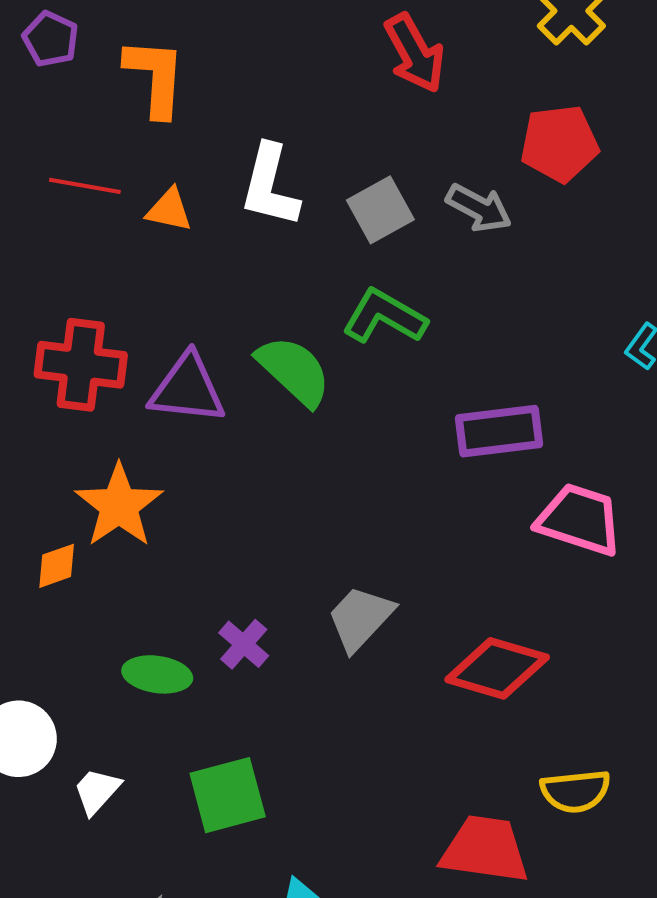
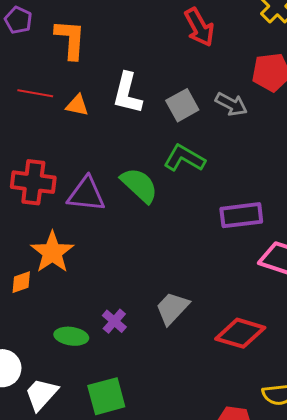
white trapezoid: (97, 791) -> (41, 394), size x1.4

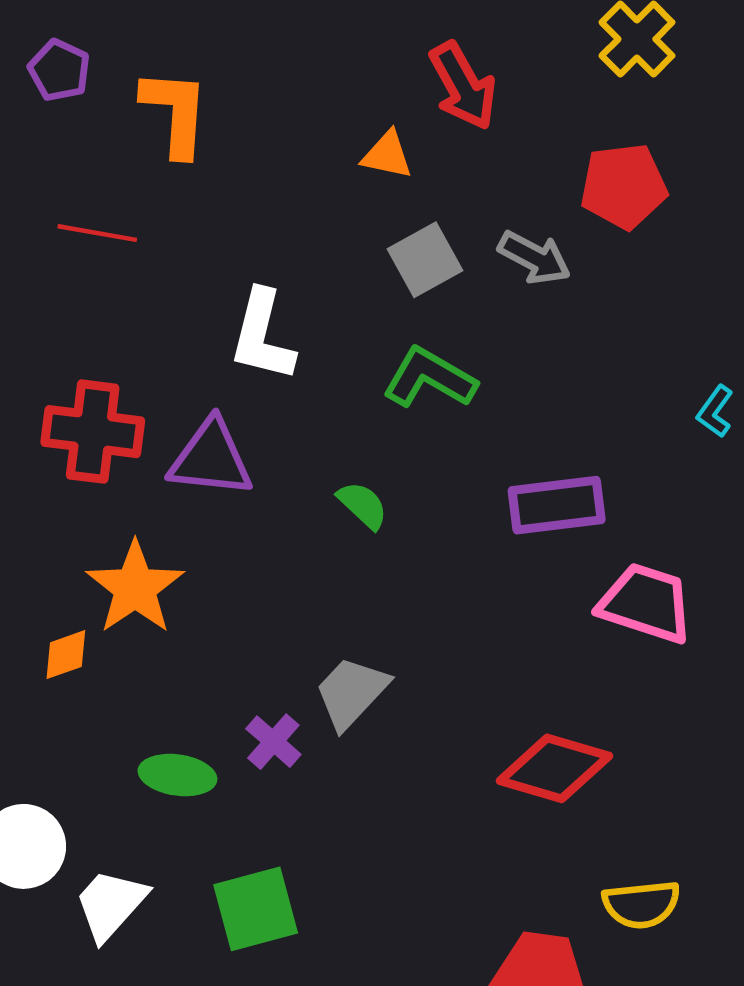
white L-shape: (127, 93) -> (262, 336), moved
orange triangle: (77, 105) -> (387, 155), moved
green semicircle: (139, 185) -> (363, 505), moved, size x0.6
gray trapezoid: (172, 308) -> (351, 693), moved

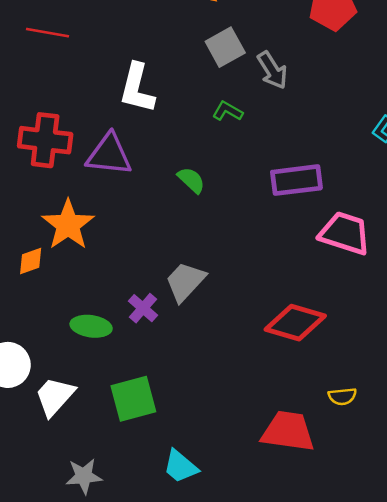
gray arrow: (534, 258) -> (272, 70), moved, turned 30
green L-shape: (430, 378) -> (228, 111), size x0.6
yellow semicircle: (641, 904) -> (342, 396), size x0.7

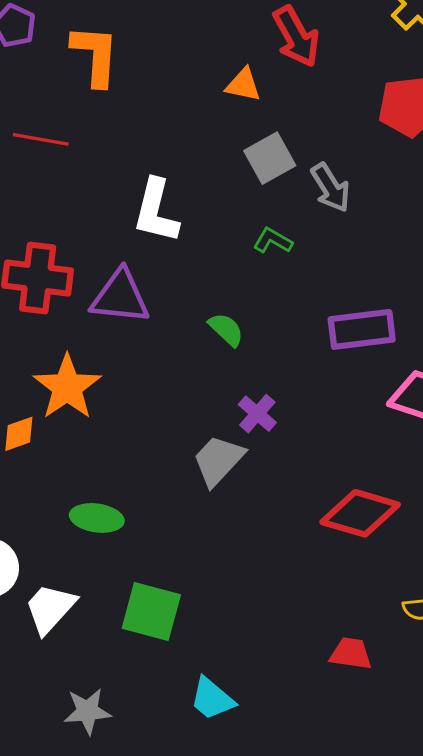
purple cross: (143, 308) -> (257, 414), moved
green square: (133, 399) -> (151, 611), turned 30
red trapezoid: (288, 431) -> (351, 654), size x0.6

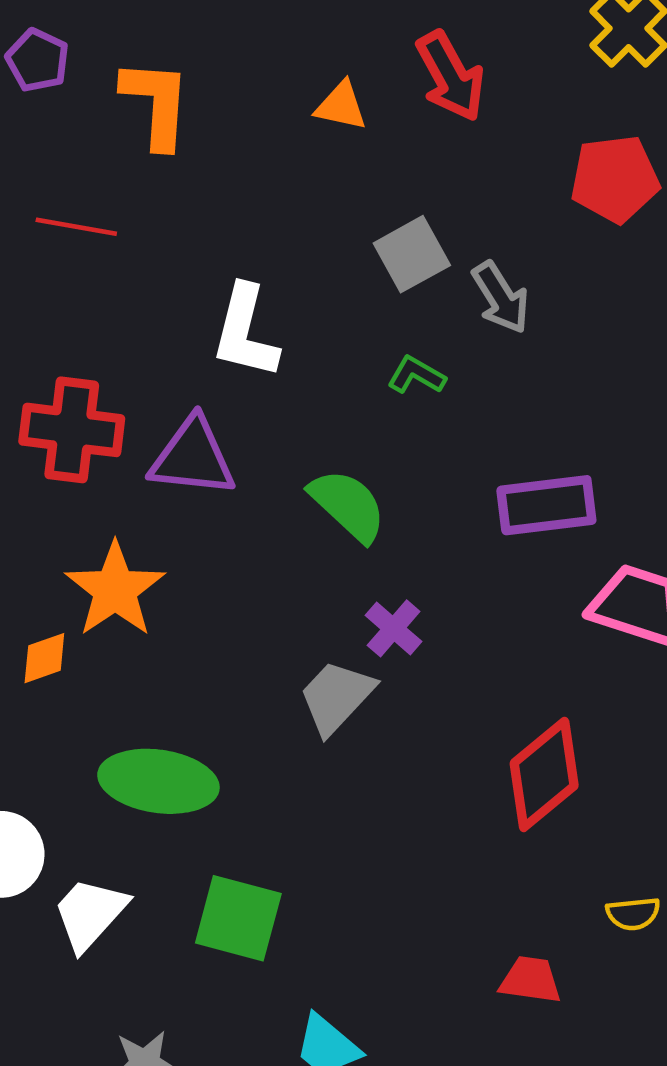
orange triangle: (243, 85) -> (341, 106), moved
green semicircle: (226, 329) -> (348, 505), size x1.5
red diamond: (360, 513) -> (544, 774), turned -56
green ellipse: (97, 518) -> (158, 781), size x1.5

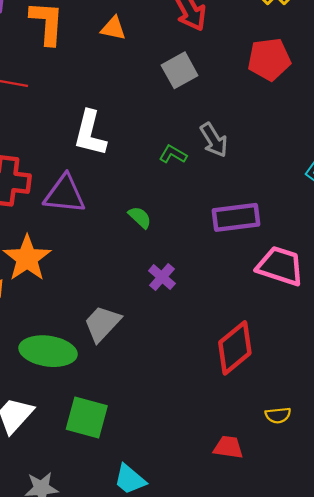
orange triangle: (341, 106) -> (113, 28), moved
gray square: (412, 254) -> (180, 70), moved
gray arrow: (501, 298) -> (214, 140), moved
green semicircle: (348, 505) -> (140, 217), size x0.6
gray trapezoid: (336, 697) -> (102, 323), moved

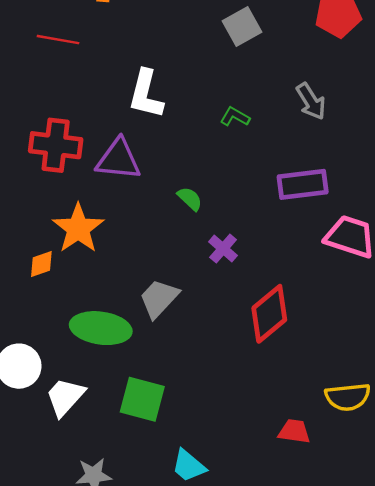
gray arrow: (214, 140) -> (311, 101), moved
green semicircle: (140, 217) -> (190, 199), moved
red diamond: (235, 348) -> (269, 314), moved
yellow semicircle: (278, 415) -> (348, 397), size x1.6

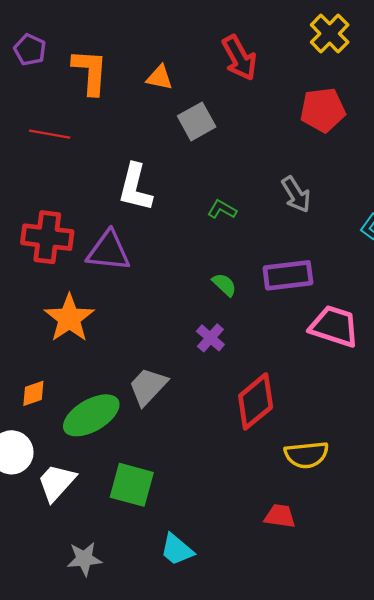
gray square: (242, 26) -> (197, 121), moved
green semicircle: (190, 199) -> (224, 285), moved
orange diamond: (41, 264) -> (33, 393), moved
green ellipse: (101, 328) -> (91, 415), turned -38
yellow semicircle: (348, 397) -> (306, 455), moved

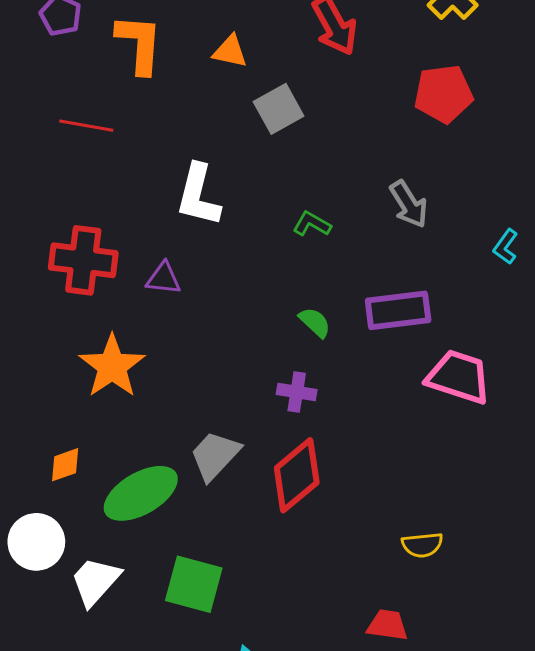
purple triangle: (109, 251) -> (163, 278), size x0.6
purple cross: (210, 338) -> (297, 392), turned -32
red diamond: (256, 401) -> (297, 475), moved
yellow semicircle: (306, 455) -> (422, 545), size x0.7

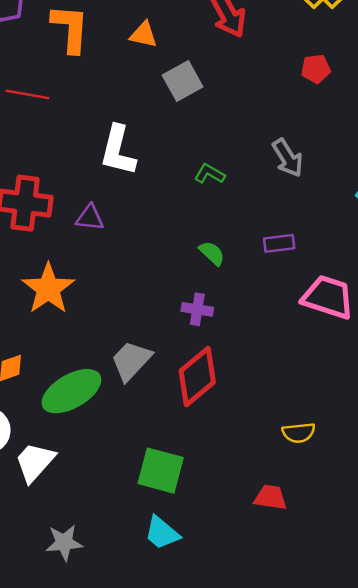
red pentagon: (444, 94) -> (316, 69), size x0.6
purple rectangle: (398, 310) -> (279, 243), size x0.6
green square: (194, 584) -> (161, 471), moved

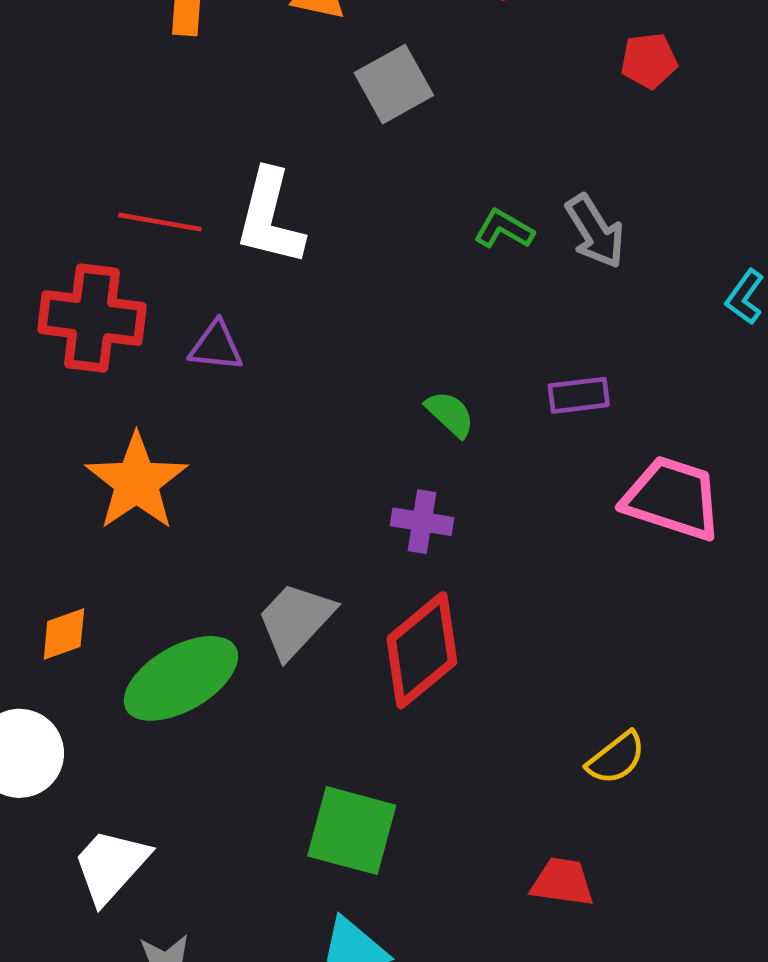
red line: (27, 94) -> (160, 222), moved
green L-shape: (209, 174) -> (504, 229), moved
yellow semicircle: (299, 433) -> (616, 758), turned -32
white trapezoid: (35, 462) -> (111, 866), moved

